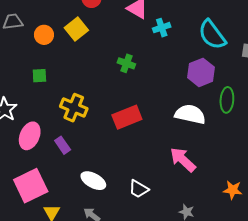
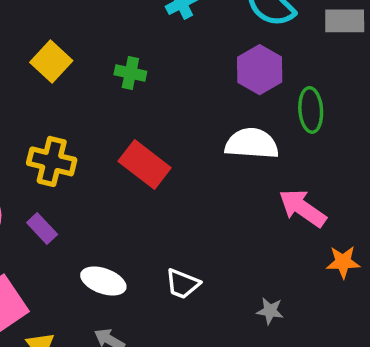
yellow square: (76, 29) -> (51, 62), moved
red rectangle: (127, 117) -> (145, 164), turned 68
pink arrow: (183, 160) -> (302, 208), moved

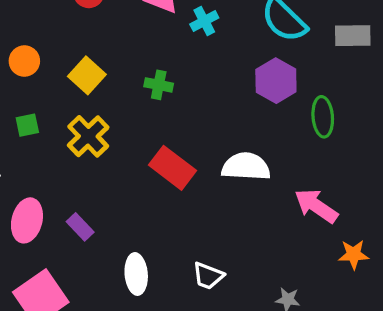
white semicircle: (252, 144) -> (246, 167), moved
yellow cross: (52, 161) -> (88, 136), moved, turned 33
white ellipse: (103, 281) -> (136, 274), turned 66

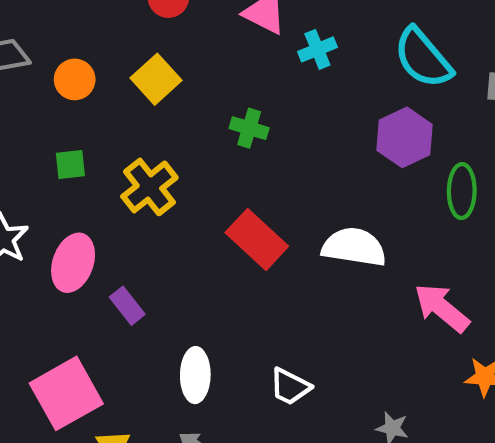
yellow square: (87, 75) -> (156, 79), moved
pink ellipse: (27, 220) -> (73, 263), moved

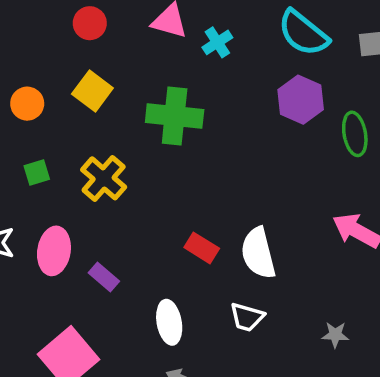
green cross: (249, 128) -> (175, 116), size x1.8
red rectangle: (257, 239) -> (202, 248), moved, size x0.7
white semicircle: (354, 247) -> (258, 253), moved, turned -102

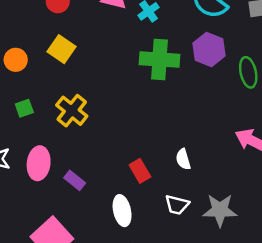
green cross: (175, 116) -> (160, 60), moved
red rectangle: (202, 248) -> (140, 171), moved, turned 30
white semicircle: (258, 253) -> (183, 159), size x0.6
gray star: (335, 335) -> (220, 210), moved, size x1.8

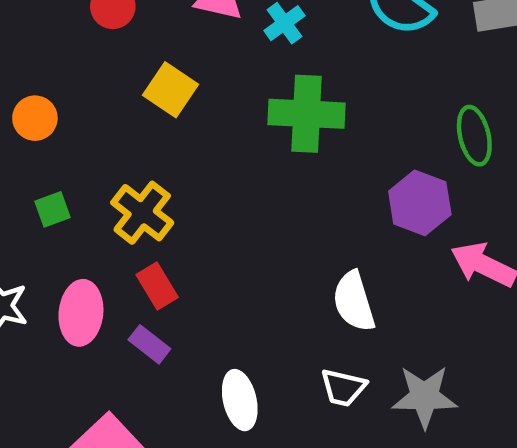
yellow square: (61, 49) -> (170, 90), moved
purple hexagon: (209, 50) -> (420, 203), moved
white semicircle: (183, 159) -> (354, 301), size x1.5
red rectangle: (140, 171) -> (157, 286), moved

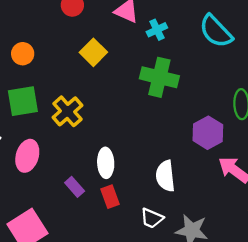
green square: (53, 209) -> (23, 101), size x1.8
red rectangle: (157, 286) -> (110, 197), moved
purple rectangle: (149, 344) -> (75, 187), moved
white ellipse: (240, 400) -> (106, 163), moved

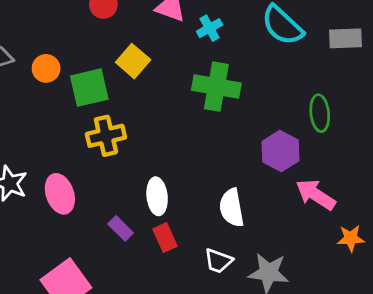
green square: (23, 101) -> (89, 88), moved
yellow cross: (68, 111) -> (106, 136), turned 32
pink ellipse: (27, 156) -> (60, 194), turned -32

